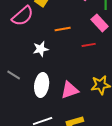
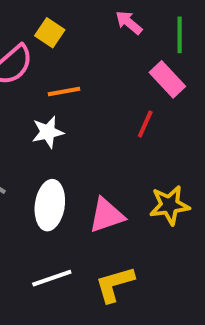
orange line: (63, 29) -> (64, 92), moved
red line: (89, 45) -> (145, 124), turned -56

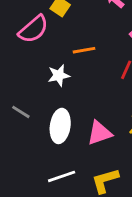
orange line: (64, 92) -> (84, 50), moved

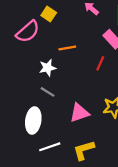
gray line: (21, 112) -> (48, 92), moved
white ellipse: (60, 126) -> (33, 120), moved

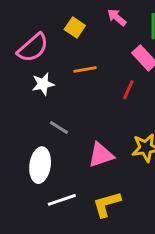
yellow square: (49, 14) -> (75, 28), moved
white star: (48, 68) -> (43, 84), moved

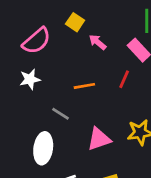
pink arrow: (117, 17) -> (98, 42), moved
orange line: (85, 70) -> (84, 86), moved
white star: (43, 84) -> (30, 79), moved

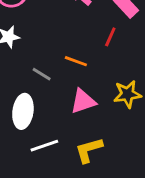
orange line: (84, 86) -> (76, 61), moved, turned 30

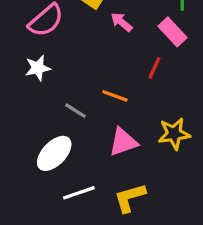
white ellipse: (23, 111) -> (54, 153), turned 36

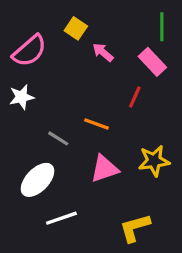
yellow L-shape: (130, 198) -> (135, 228), moved

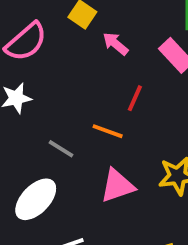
red line: (135, 97) -> (135, 98), moved

